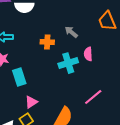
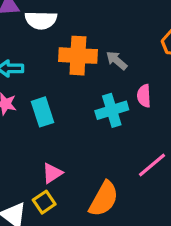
orange cross: (47, 42) -> (78, 56), moved, size x1.6
cyan rectangle: (19, 77) -> (43, 112), moved

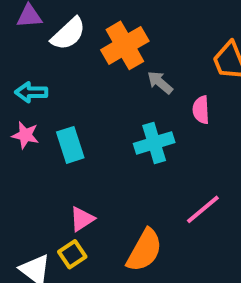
white semicircle: (41, 20) -> (68, 34), turned -44
orange cross: (78, 56) -> (125, 45), moved, turned -33
pink semicircle: (144, 96) -> (201, 110), moved

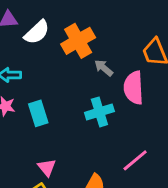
pink semicircle: (201, 110) -> (134, 88), size x1.6
pink triangle: (82, 219) -> (47, 167), turned -36

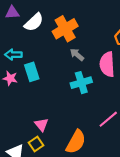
gray arrow: (104, 68) -> (77, 55), moved
cyan rectangle: (38, 113) -> (32, 72), moved

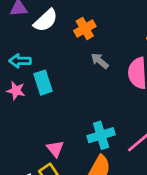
orange cross: (65, 29) -> (85, 28), size x0.7
cyan cross: (81, 83) -> (101, 135), moved

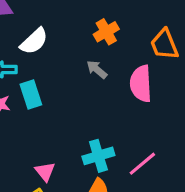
white semicircle: (46, 20) -> (34, 41), moved
orange cross: (85, 28) -> (106, 32), moved

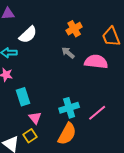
pink semicircle: (141, 84) -> (96, 62), turned 100
cyan rectangle: (31, 95) -> (23, 97), moved

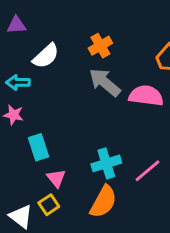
orange cross: (74, 29) -> (100, 46), moved
gray arrow: (68, 53) -> (105, 82), size x1.6

